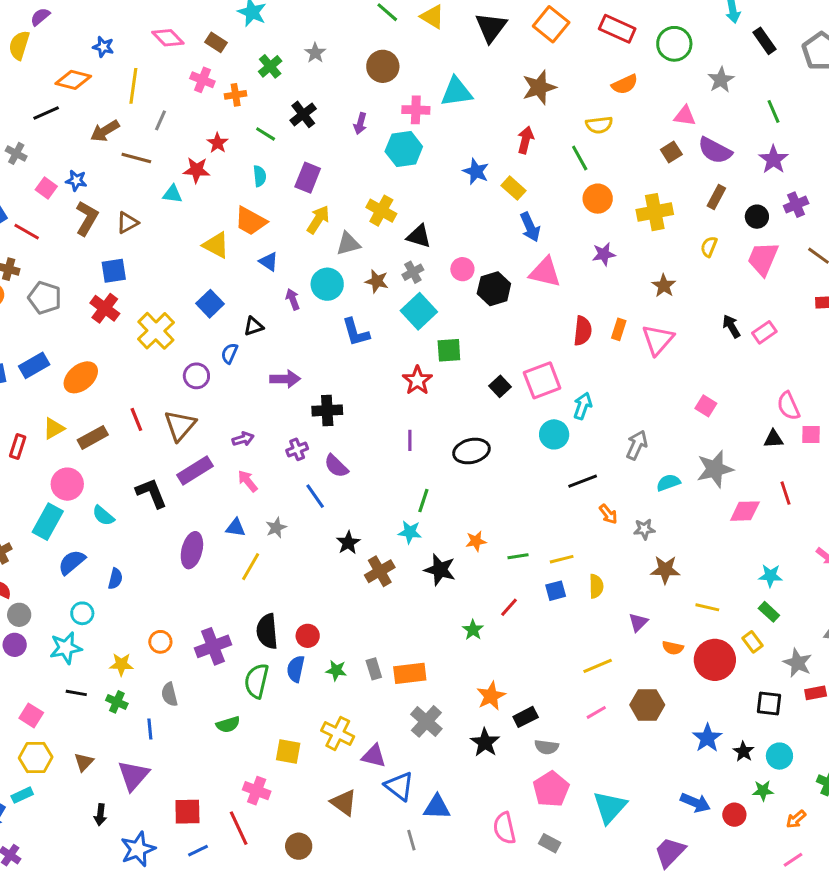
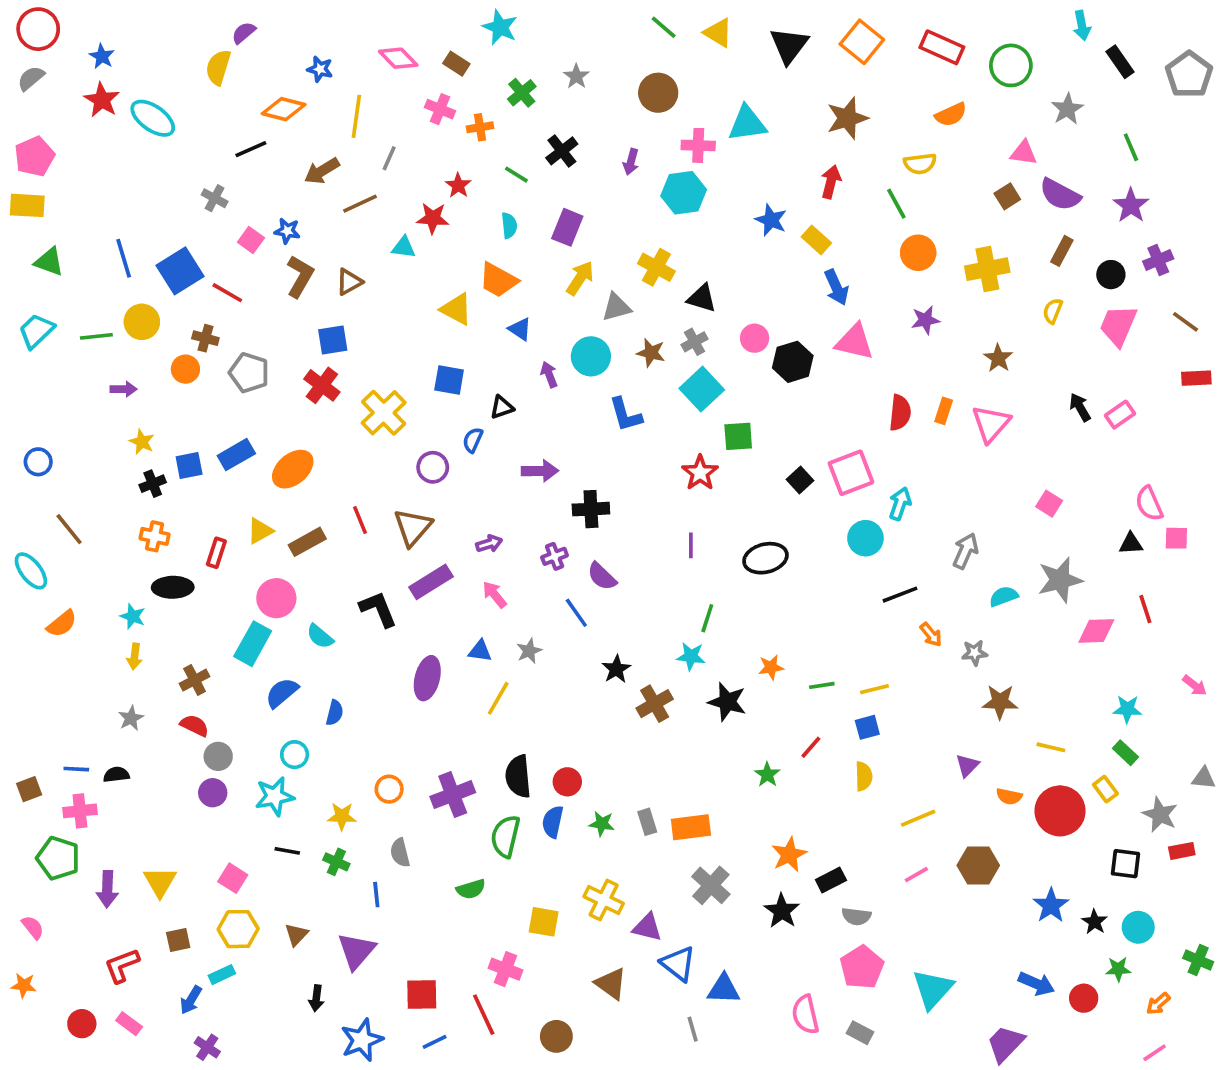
brown line: (136, 158) -> (360, 204), turned -40
blue square: (210, 304) -> (449, 380), turned -36
yellow semicircle: (596, 586) -> (864, 776), moved

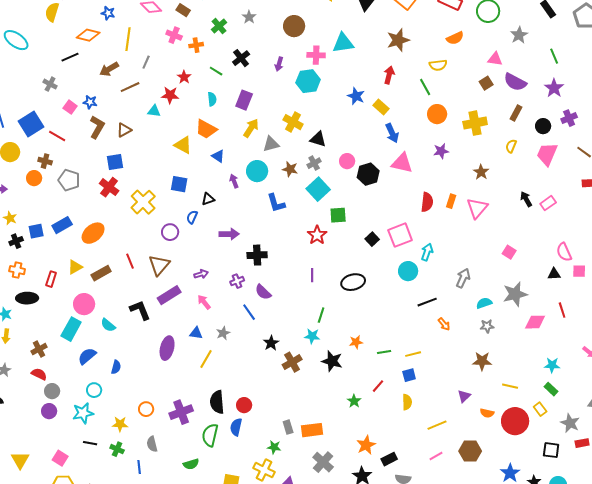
gray star: (975, 653) -> (487, 326), moved
green star: (602, 824) -> (274, 447), moved

